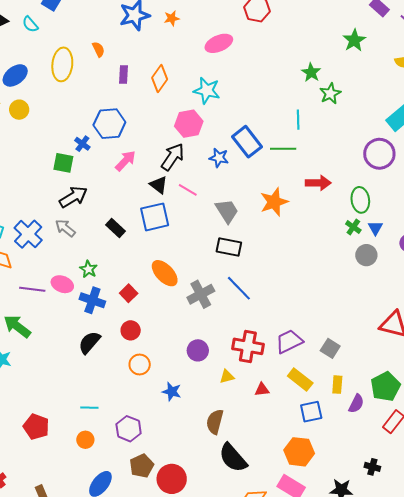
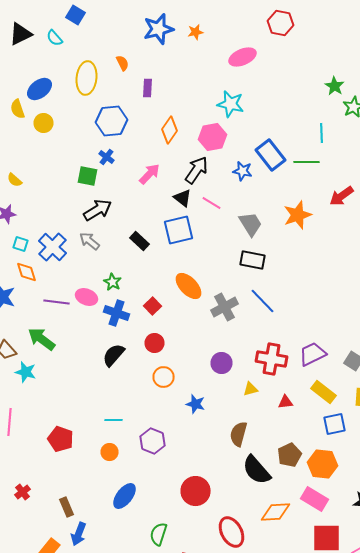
orange diamond: (160, 78) -> (170, 130), moved
blue hexagon: (109, 124) -> (112, 121), moved
red arrow: (318, 183) -> (342, 196), turned 145
brown pentagon: (142, 466) -> (290, 455), moved

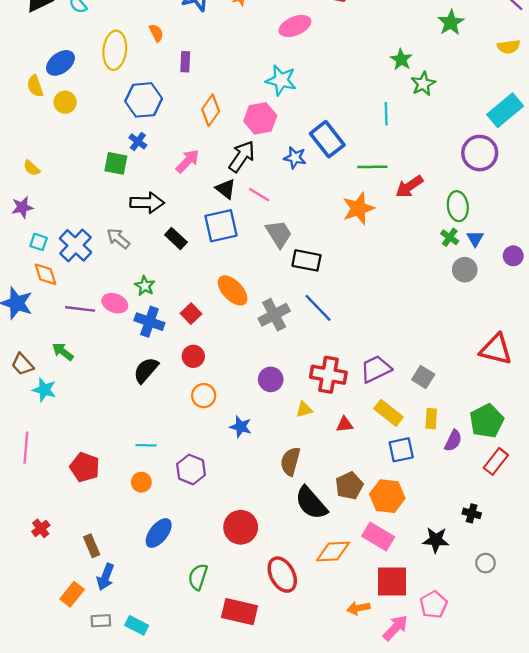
green line: (306, 162) -> (372, 167), moved
black arrow: (98, 210) -> (147, 203), moved, turned 32
gray trapezoid: (250, 224) -> (279, 234), moved
green arrow: (42, 339) -> (63, 352), size x0.7

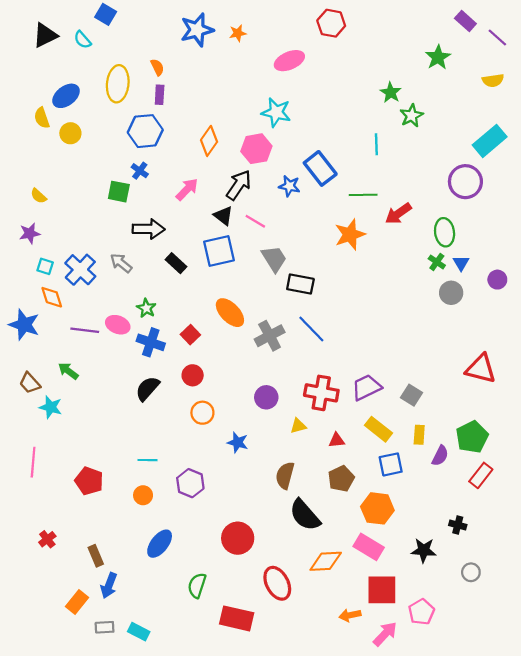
purple rectangle: (185, 62) -> (160, 95), moved
brown pentagon: (349, 486) -> (341, 479), moved

